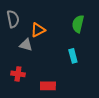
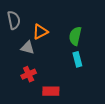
green semicircle: (78, 24) -> (75, 36), moved
red cross: (18, 74) -> (29, 74), moved, turned -32

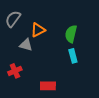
gray semicircle: (14, 20) -> (13, 19), turned -132
red cross: (29, 74) -> (15, 71), moved

